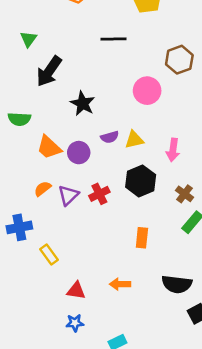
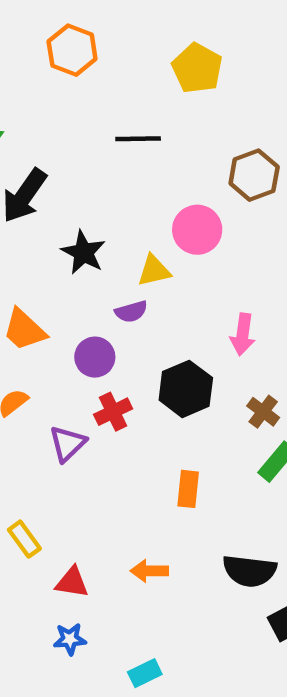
yellow triangle: (134, 140) -> (154, 271), moved
purple circle: (79, 153) -> (95, 357), moved
purple triangle: (68, 195) -> (68, 443), moved
yellow rectangle: (49, 254) -> (24, 539), moved

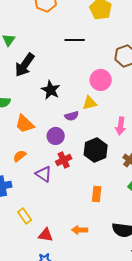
yellow triangle: (154, 271) -> (90, 103), moved
purple triangle: (68, 443) -> (44, 174), turned -42

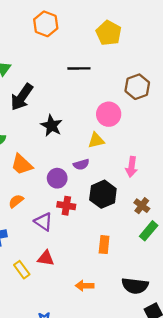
purple semicircle: (72, 116) -> (81, 164), moved
red cross: (64, 160) -> (66, 206), turned 35
red triangle: (46, 235) -> (46, 258), moved

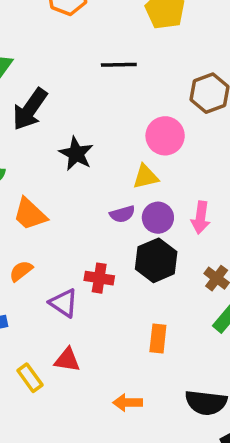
purple circle: (57, 178) -> (158, 218), moved

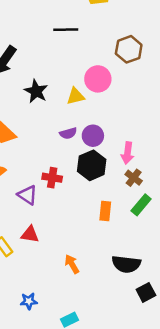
yellow triangle: (145, 177) -> (76, 96), moved
pink arrow: (201, 218) -> (127, 153), moved
orange rectangle: (158, 339) -> (105, 211), moved
orange arrow: (128, 403) -> (72, 264), turned 60

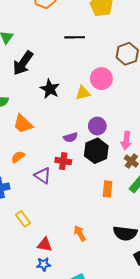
purple semicircle: (68, 133) -> (70, 137), moved
red triangle: (30, 234) -> (45, 245), moved

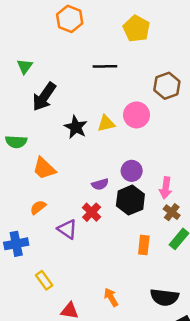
yellow triangle: (83, 93) -> (106, 123), moved
red cross: (63, 161) -> (92, 212), turned 35

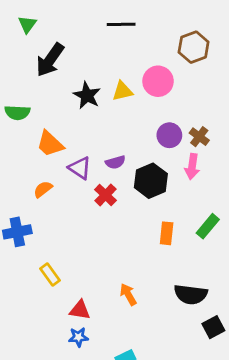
purple circle: (132, 171) -> (169, 135), moved
brown cross: (172, 212) -> (199, 137), moved
purple triangle: (67, 229) -> (80, 168), moved

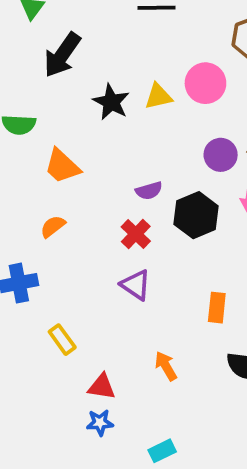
purple triangle: (80, 168) -> (136, 285), moved
orange rectangle: (167, 233) -> (217, 308), moved

